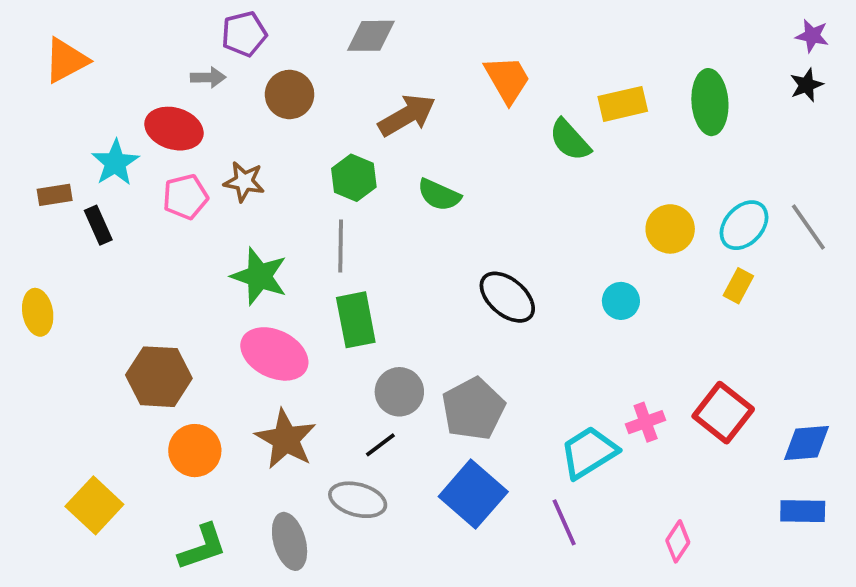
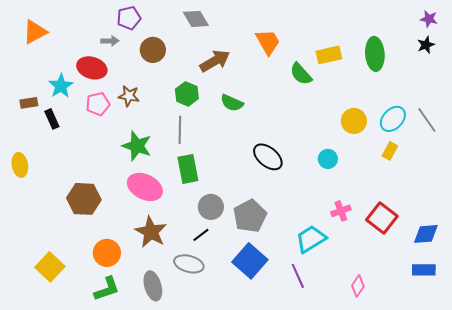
gray diamond: (371, 36) -> (196, 19), turned 60
pink cross: (646, 422) -> (341, 211), moved
orange circle: (195, 451) -> (107, 253), moved

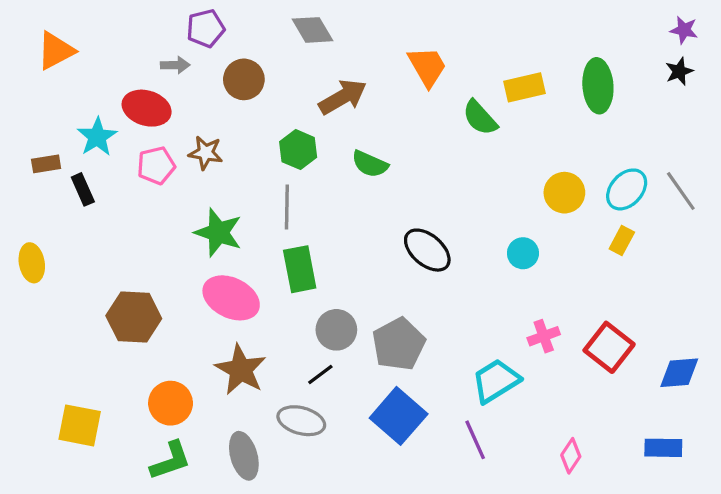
yellow square: (50, 267) -> (80, 425), turned -32
blue rectangle: (424, 270) -> (663, 448), moved

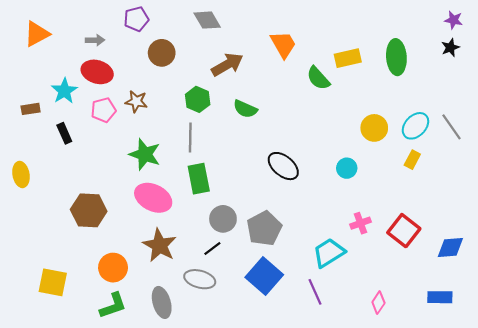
gray arrow: (175, 65) -> (95, 40), moved
black rectangle: (83, 189) -> (64, 133), moved

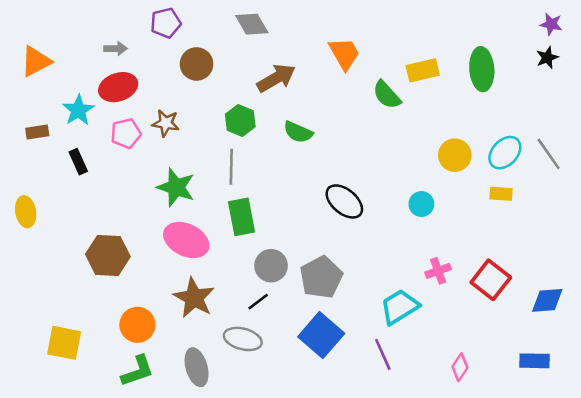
orange triangle: (37, 34) -> (36, 61), moved
red ellipse: (97, 72) -> (118, 87), turned -36
yellow rectangle: (412, 160) -> (501, 194), turned 66

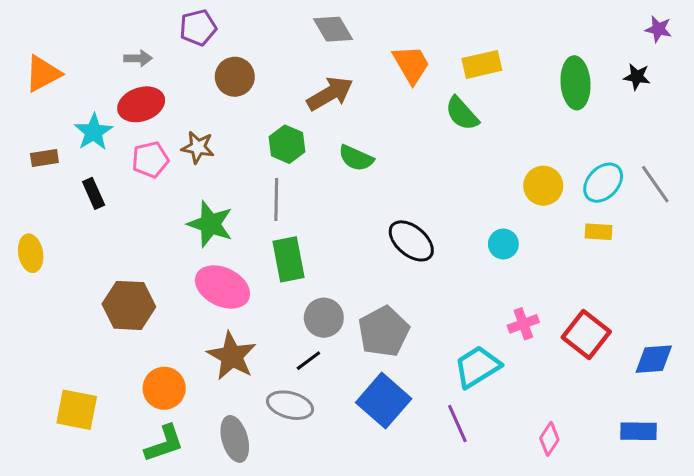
gray diamond: (252, 24) -> (333, 29), moved
black star: (547, 58) -> (637, 77), moved, turned 30
yellow rectangle: (423, 70) -> (482, 64), moved

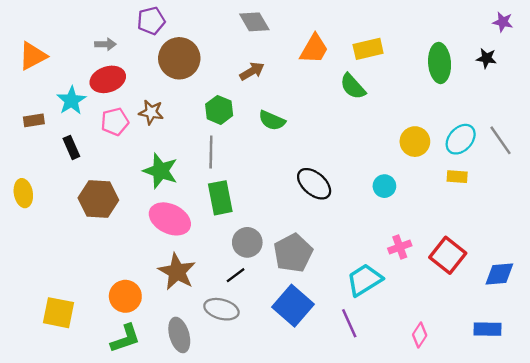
orange trapezoid: (411, 64) -> (314, 49), turned 60
brown circle: (235, 77) -> (179, 58), size x1.4
brown arrow: (330, 94) -> (252, 71), size x0.7
brown hexagon: (129, 305) -> (98, 199), moved

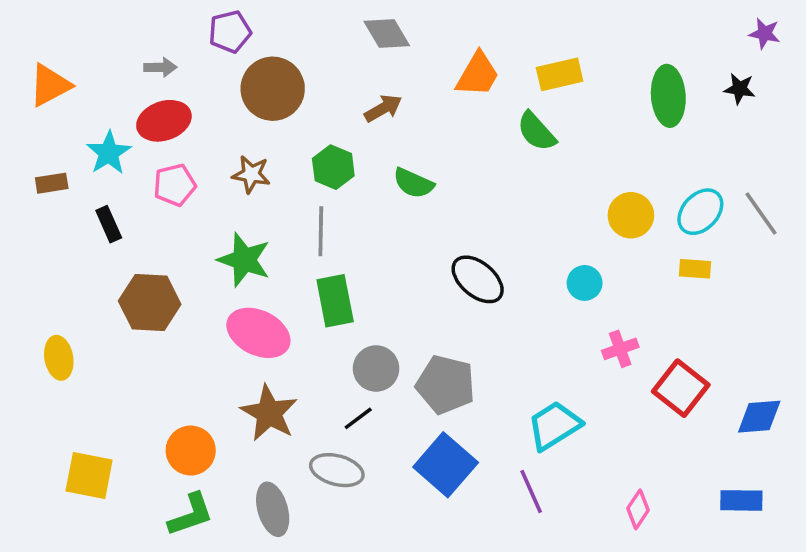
brown star: (151, 112) -> (251, 174), moved
yellow ellipse: (23, 193) -> (59, 358), moved
pink cross: (400, 247) -> (620, 349), moved
gray pentagon: (293, 253) -> (446, 385), turned -30

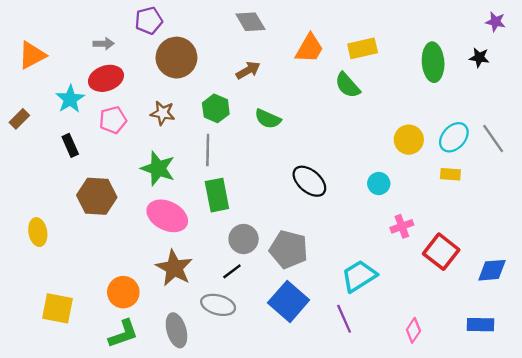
brown rectangle: (52, 183) -> (19, 119), moved, turned -36

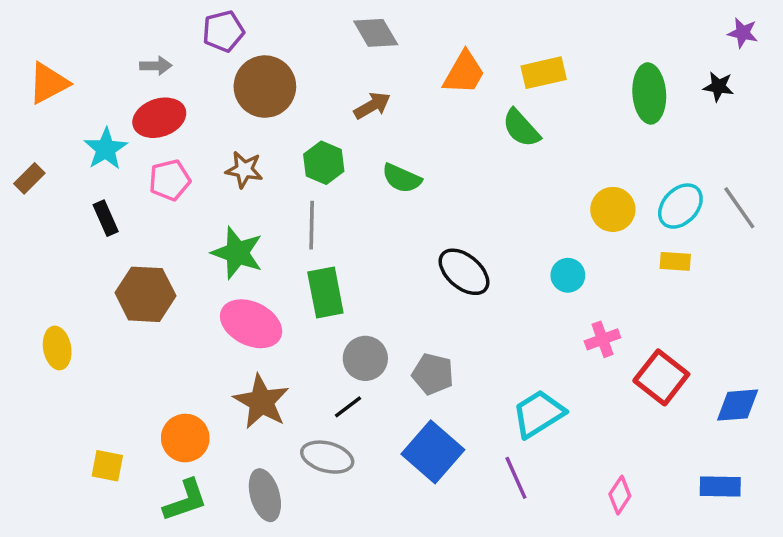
gray pentagon: (289, 249) -> (433, 374), size x0.7
yellow square: (57, 308) -> (107, 466), moved, size x0.7

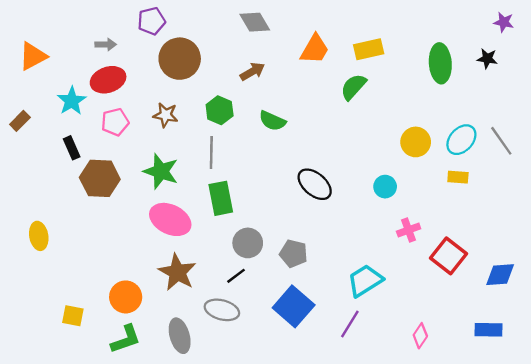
green semicircle: (521, 128) -> (353, 87), turned 84
brown hexagon: (145, 294) -> (100, 178), moved
purple line: (516, 478) -> (350, 324), turned 56

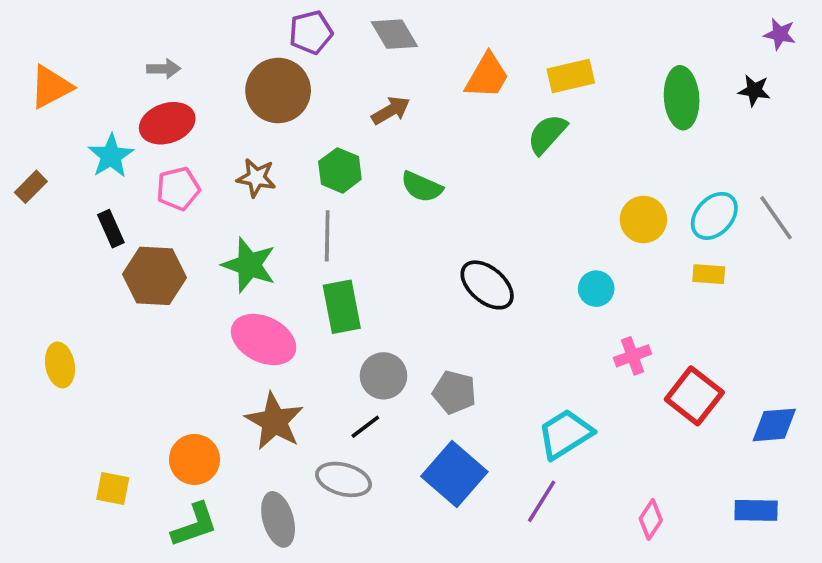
purple pentagon: (151, 21) -> (311, 32), moved

